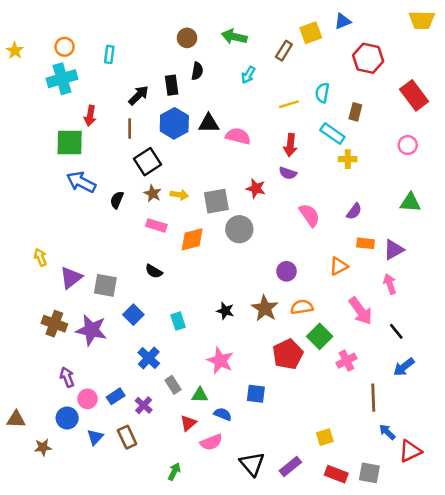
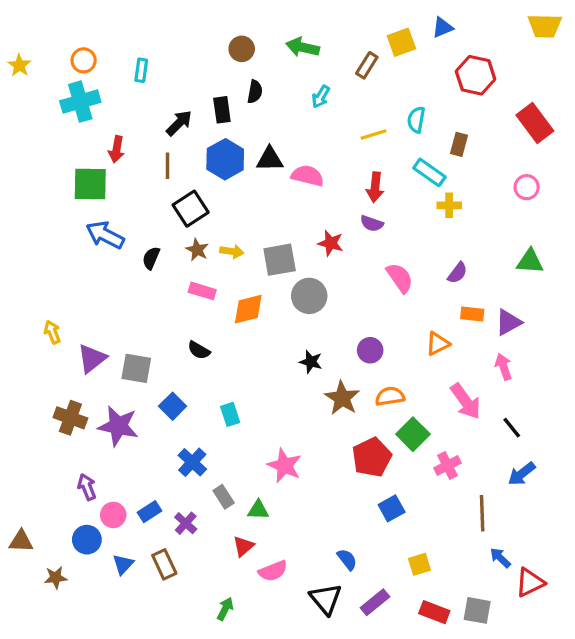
black star: (225, 311) -> (311, 362), moved
blue square: (256, 394) -> (392, 508), moved, turned -36
blue semicircle: (223, 414) -> (347, 559), moved, turned 30

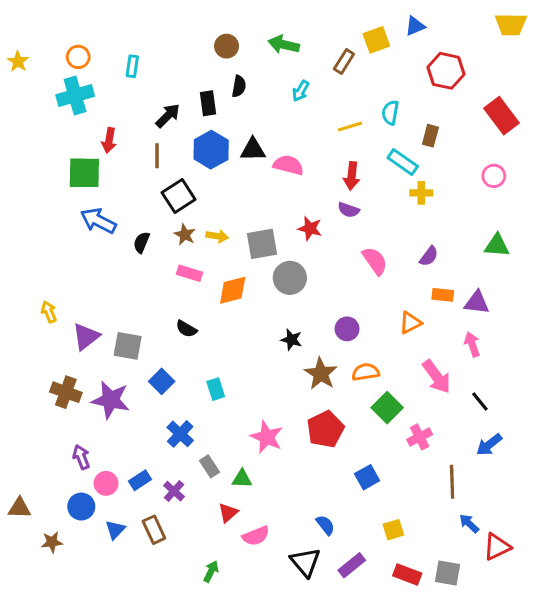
purple triangle: (508, 322) -> (477, 303), turned 36
red pentagon: (372, 457) -> (325, 429), moved

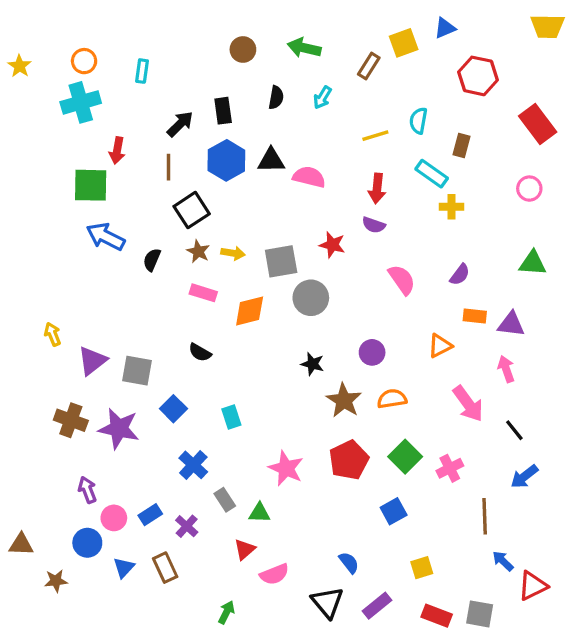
black semicircle: (239, 86) -> (276, 97), moved
green square: (387, 408) -> (405, 457), moved

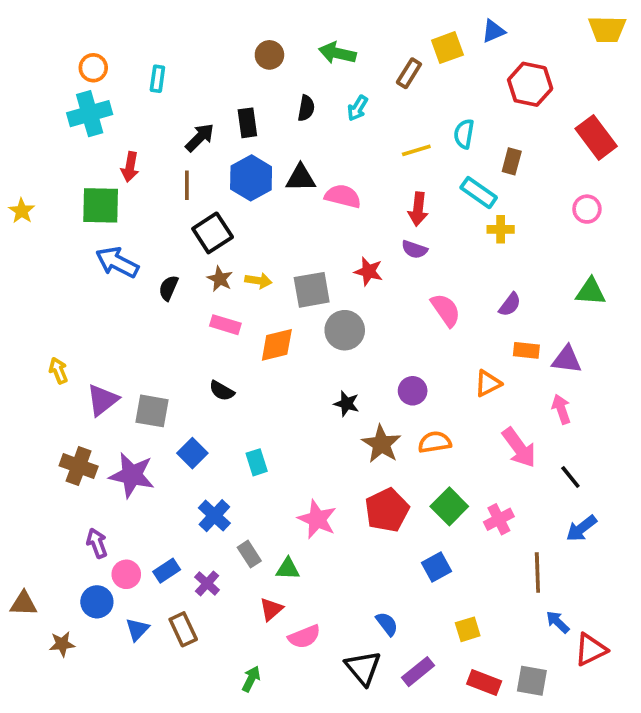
yellow star: (19, 66) -> (22, 211), moved

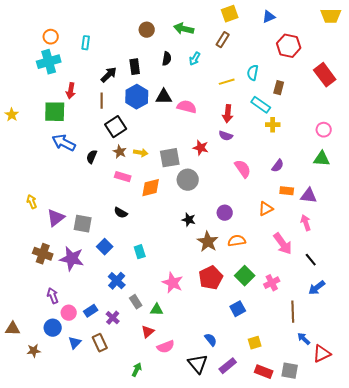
yellow square: (447, 48) -> (230, 14), moved
pink circle: (587, 209) -> (324, 130), moved

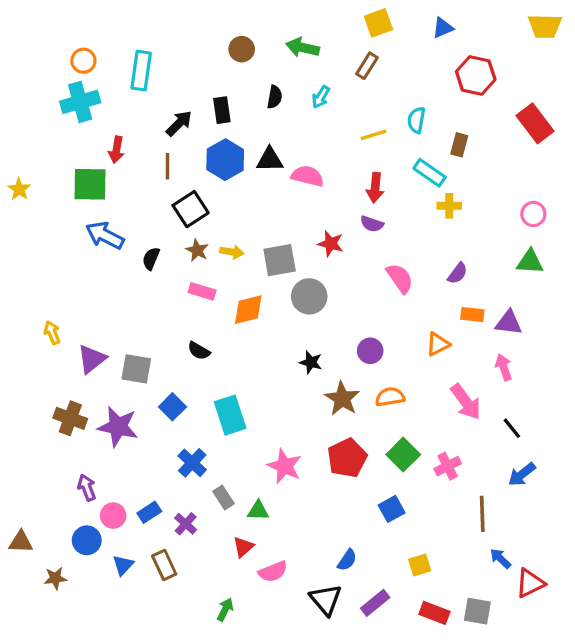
cyan rectangle: (86, 43) -> (141, 71), size x1.6
cyan rectangle: (140, 252) -> (230, 415), size x1.6
blue semicircle: (211, 340) -> (347, 560), turned 72

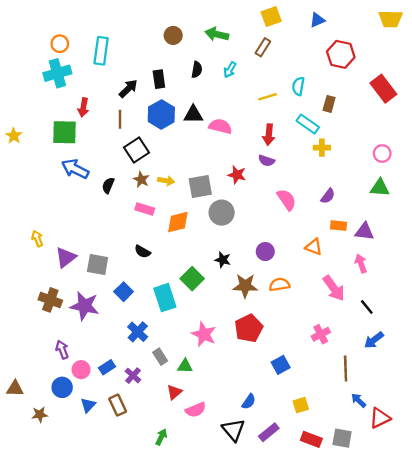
orange triangle: (438, 344) -> (314, 247), turned 48
brown star: (342, 399) -> (245, 286), turned -30
green square: (403, 455) -> (192, 279), moved

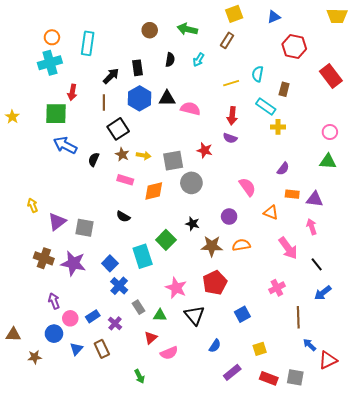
pink semicircle: (287, 200) -> (247, 187), moved
blue square: (124, 292) -> (110, 263), moved
black triangle: (233, 430) -> (194, 315), moved
green arrow: (161, 437) -> (139, 376), turned 128

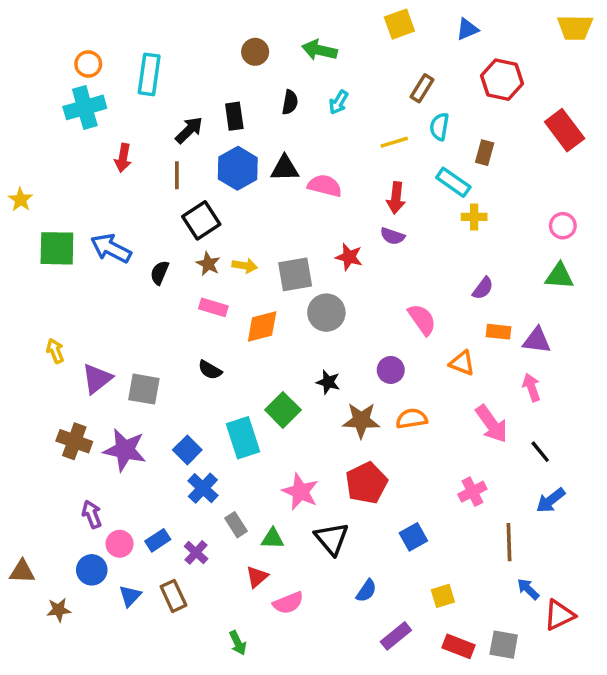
brown rectangle: (227, 40) -> (422, 88), moved
green square: (56, 114) -> (57, 248), moved

